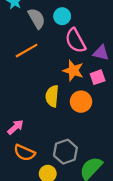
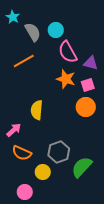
yellow semicircle: (52, 96) -> (37, 110), moved
orange circle: (81, 102) -> (86, 107), moved

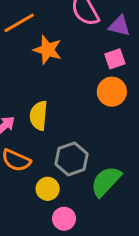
orange star: (66, 79) -> (48, 50), moved
yellow semicircle: (37, 110) -> (39, 116), moved
pink circle: (25, 192) -> (64, 219), moved

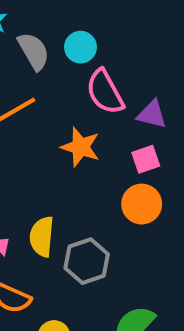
orange star: (48, 50) -> (81, 147), moved
gray hexagon: (72, 159) -> (87, 261), moved

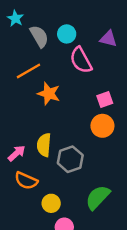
purple triangle: (152, 114) -> (108, 39), moved
orange star: (81, 147) -> (49, 94), moved

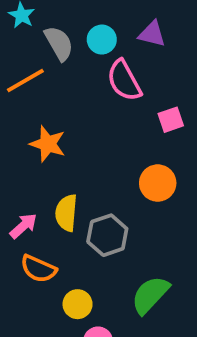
purple triangle: (108, 39) -> (152, 34), moved
orange line: (28, 71) -> (25, 81), moved
orange star: (49, 94) -> (48, 144), moved
pink square: (105, 100) -> (171, 120), moved

